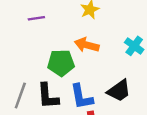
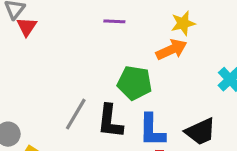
orange arrow: (87, 45) -> (171, 50), moved, turned 130

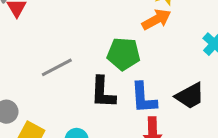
gray line: (76, 114) -> (57, 67), moved, turned 36

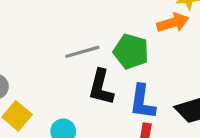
gray line: (57, 67) -> (82, 52), moved

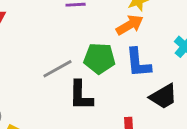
blue L-shape: (142, 102) -> (138, 63), moved

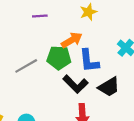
orange arrow: (130, 25) -> (72, 40), moved
black L-shape: (81, 95) -> (75, 84), moved, turned -45

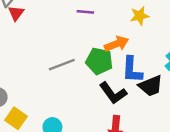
black trapezoid: (109, 87) -> (151, 86), moved

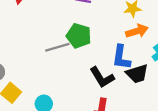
orange arrow: (117, 44) -> (137, 31), moved
green pentagon: (99, 61) -> (79, 36), moved

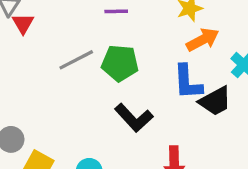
gray line: (57, 47) -> (76, 60), moved
black L-shape: (102, 77) -> (134, 118), moved

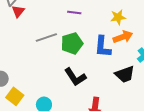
green pentagon: (120, 63) -> (72, 43), turned -30
blue L-shape: (188, 82) -> (103, 47), moved

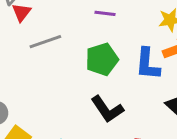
gray line: (46, 38) -> (45, 42), moved

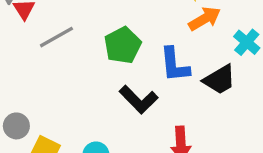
blue L-shape: (148, 64) -> (175, 65), moved

